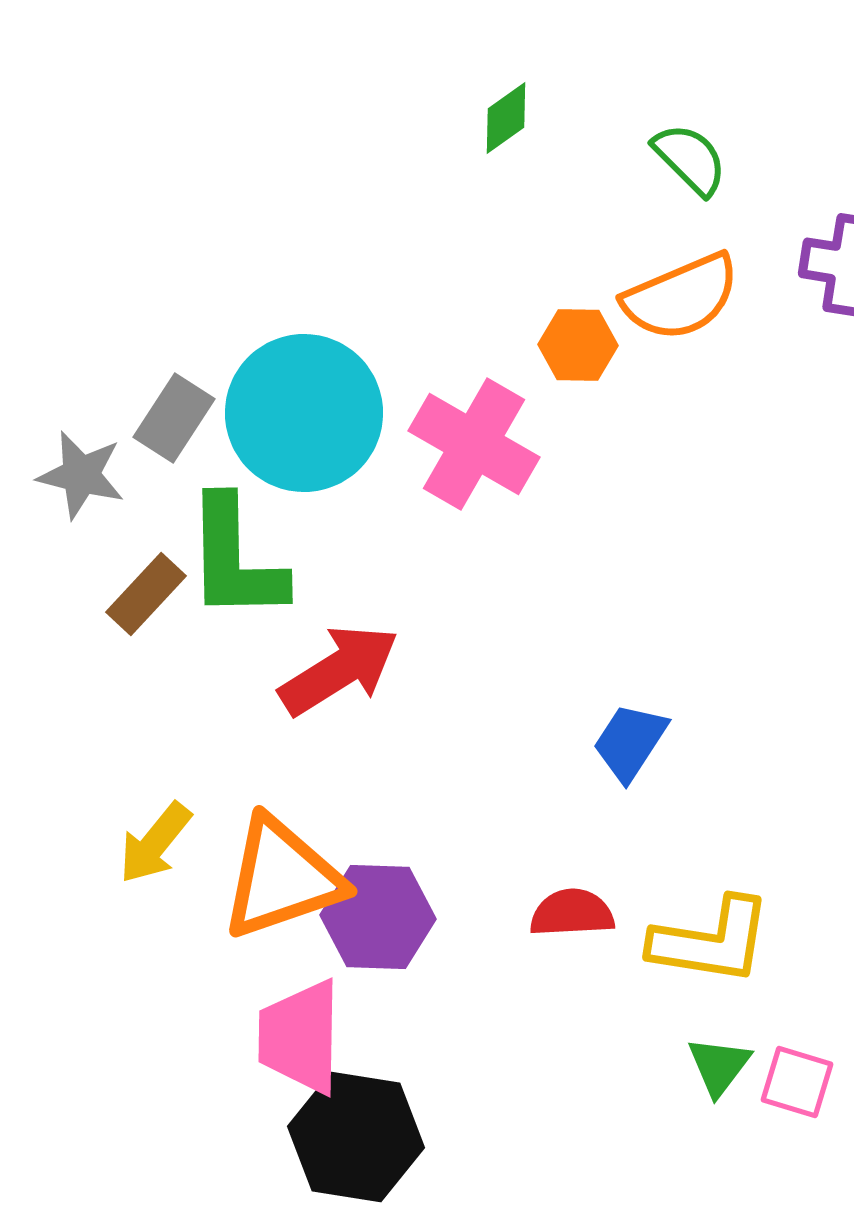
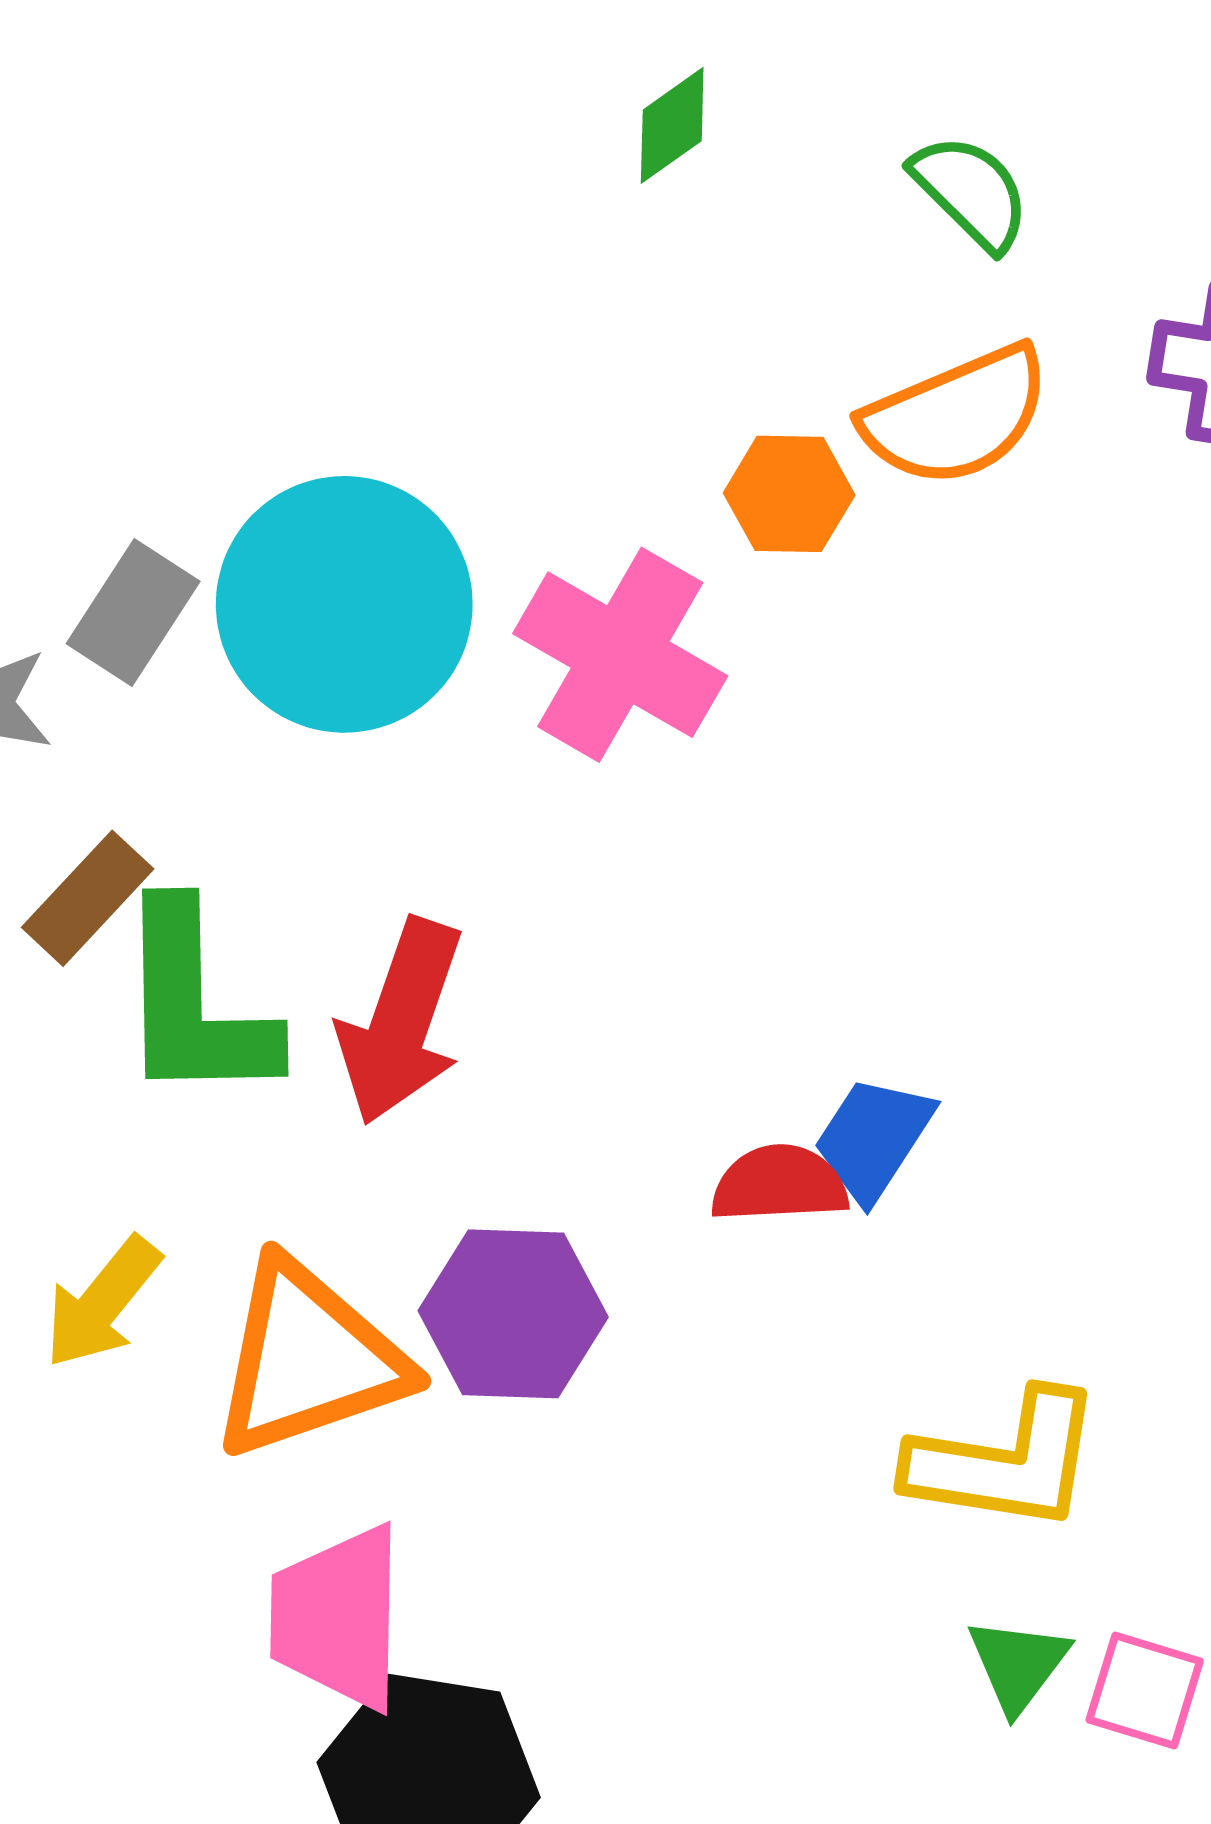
green L-shape: (235, 559) -> (195, 1004), moved
red arrow: (339, 670) -> (401, 1022), turned 141
red semicircle: (572, 913) -> (779, 1184), moved
purple hexagon: (378, 917) -> (513, 1314), moved

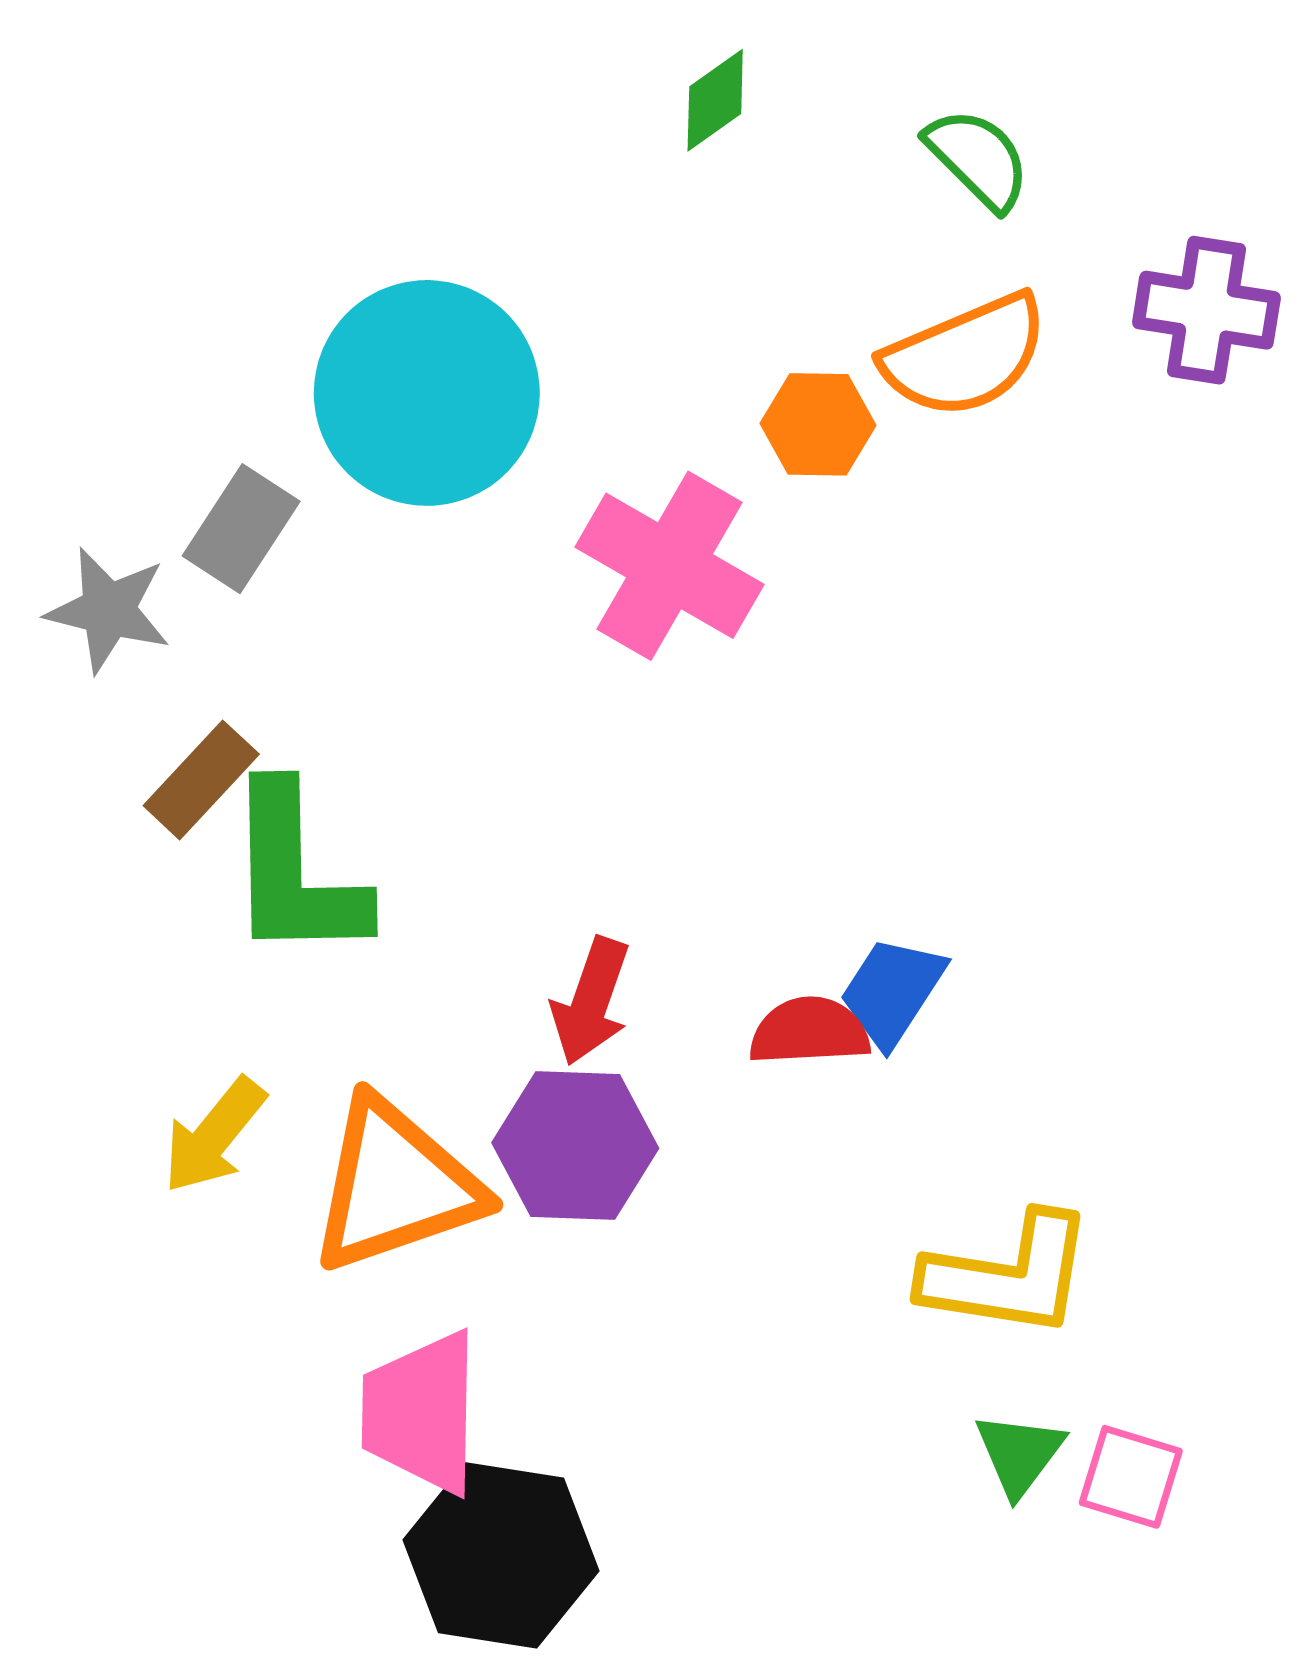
cyan circle: (344, 604) -> (427, 393), moved
red arrow: (401, 1022) -> (591, 1001), moved, size x0.7

